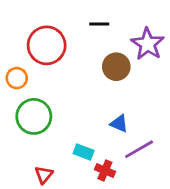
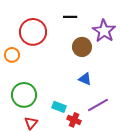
green circle: (34, 116) -> (24, 95), moved
blue triangle: (119, 124) -> (85, 79), moved

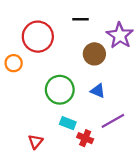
green circle: (24, 95) -> (60, 90), moved

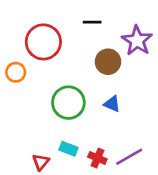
purple line: (113, 121) -> (129, 157), moved
cyan rectangle: (68, 123) -> (68, 149), moved

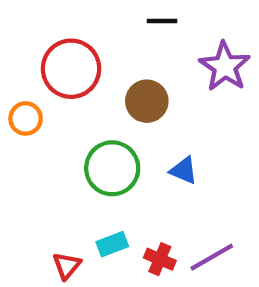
black line: (92, 22) -> (162, 21), moved
brown circle: (108, 62) -> (147, 101), moved
cyan rectangle: (68, 149) -> (112, 244), turned -42

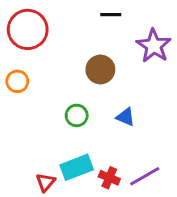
red circle: (71, 69) -> (28, 29), moved
green circle: (112, 168) -> (77, 115), size x0.6
cyan rectangle: (112, 244) -> (77, 167), size x1.5

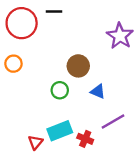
black line: (111, 15) -> (54, 12), moved
brown circle: (100, 69) -> (78, 66), moved
purple line: (145, 176) -> (113, 121), moved

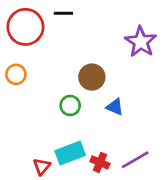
purple line: (113, 121) -> (135, 160), moved

